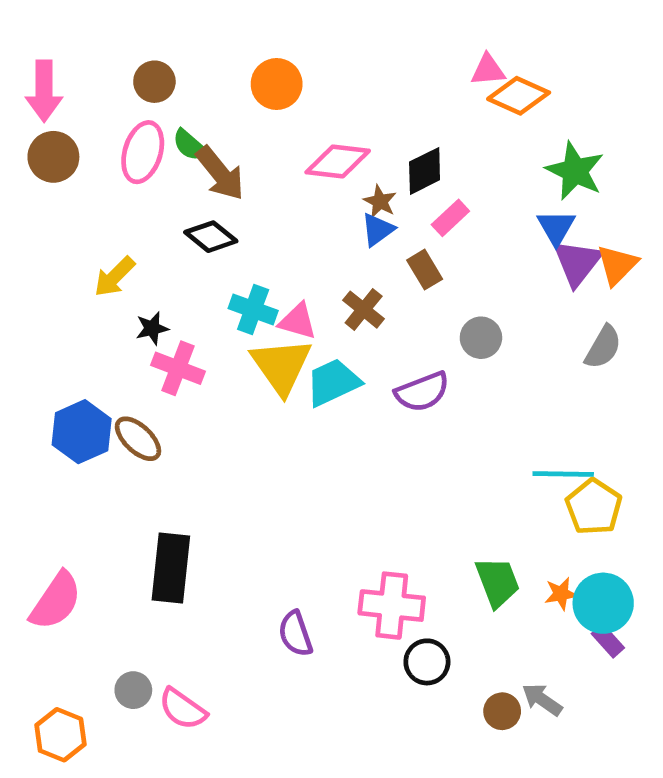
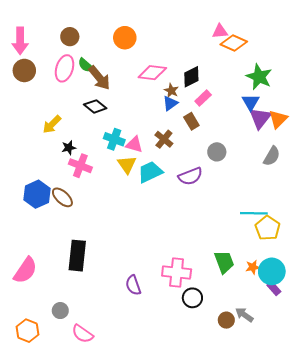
yellow triangle: (281, 366) -> (127, 165), size x0.7
pink semicircle: (183, 709) -> (82, 334), moved

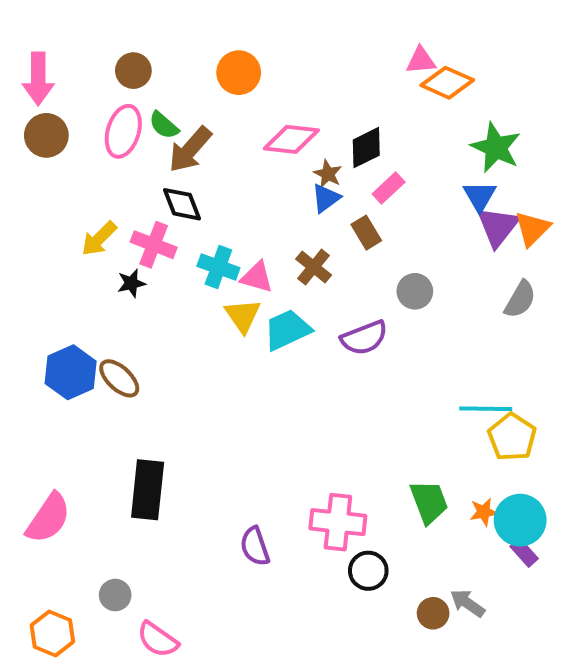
brown arrow: (99, 78) -> (190, 150), turned 80
black diamond: (95, 106) -> (182, 204), turned 30
pink cross: (80, 166) -> (154, 245), moved

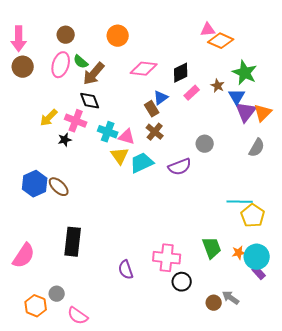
brown star: (328, 174) -> (218, 86), moved
brown rectangle: (366, 233) -> (152, 109), moved
orange hexagon: (52, 634) -> (36, 306), moved

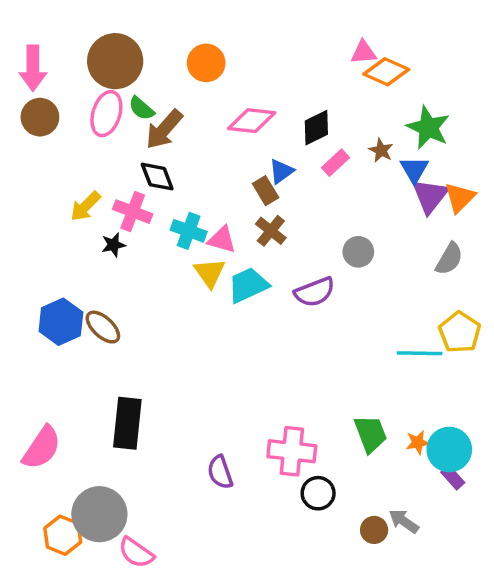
brown circle: (66, 35) -> (115, 61), size x1.8
yellow pentagon: (253, 216) -> (460, 332), moved
gray circle: (57, 294) -> (99, 514), size x2.0

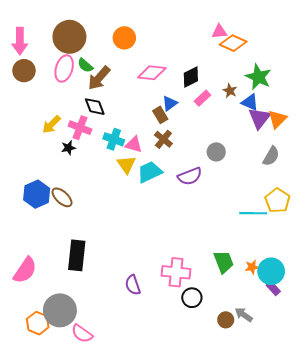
blue triangle: (414, 170) -> (250, 102), turned -36

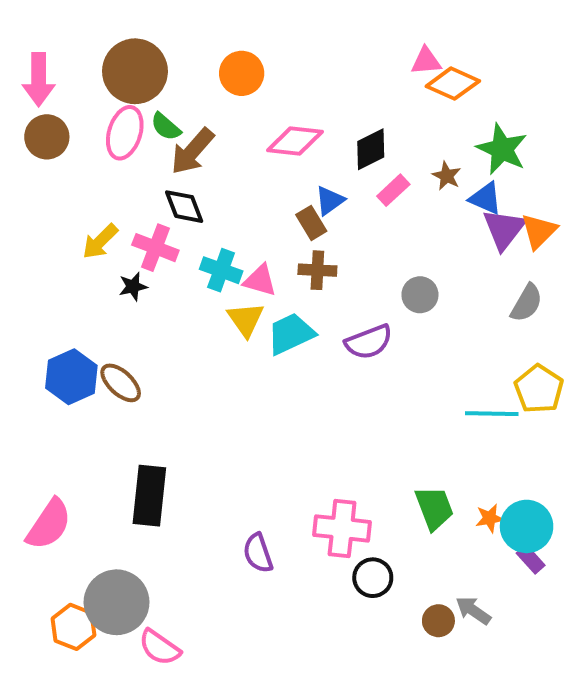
brown cross: (163, 139) -> (317, 270), turned -36

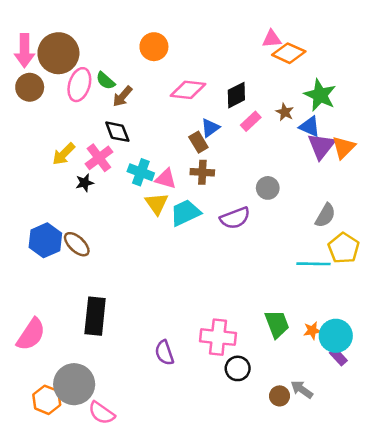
brown circle: (135, 71) -> (58, 53), moved
brown arrow: (192, 151) -> (123, 96), size x0.7
pink cross: (155, 248) -> (99, 158), turned 32
gray semicircle: (527, 303) -> (325, 215), moved

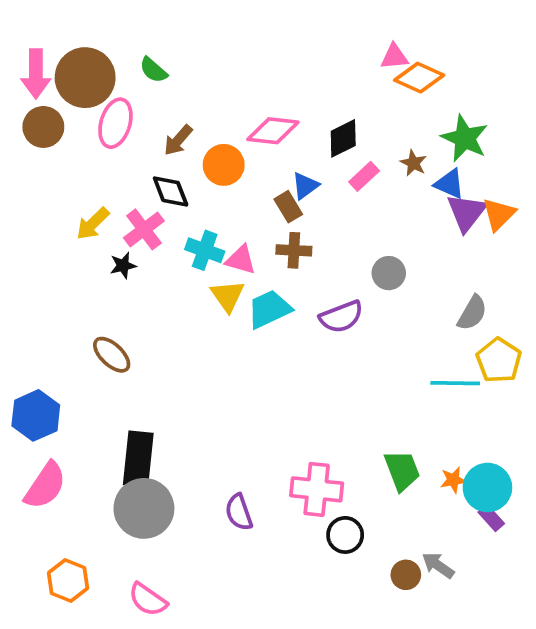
orange circle: (154, 47) -> (224, 165), moved
green semicircle: (106, 81) -> (153, 70), moved
blue hexagon: (45, 240) -> (36, 415), moved
gray circle: (74, 384) -> (144, 508), moved

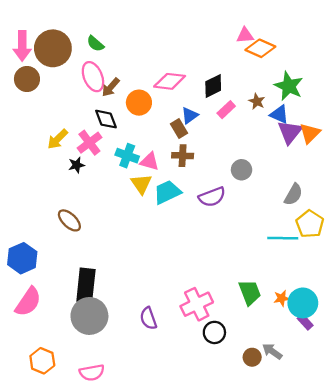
pink ellipse: (115, 123) -> (93, 77), moved, turned -40
pink cross: (317, 489) -> (197, 304), turned -32
pink semicircle: (148, 599) -> (92, 373), turned -45

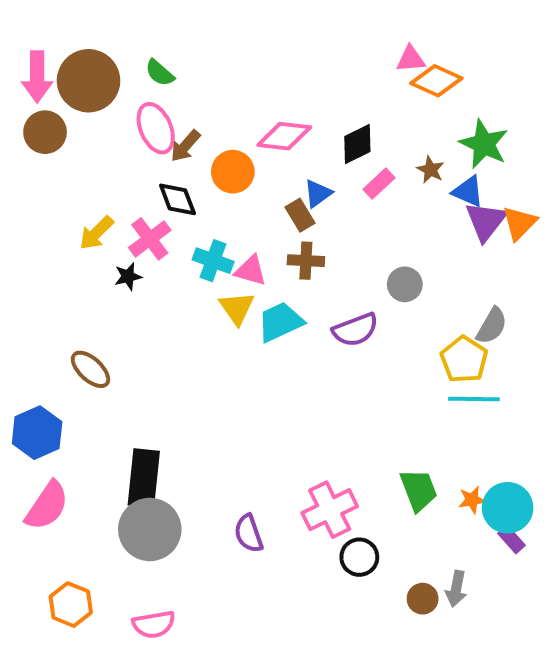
brown ellipse: (69, 220) -> (90, 369), moved
yellow pentagon: (310, 224) -> (464, 359), moved
gray arrow: (272, 351) -> (456, 589), turned -114

